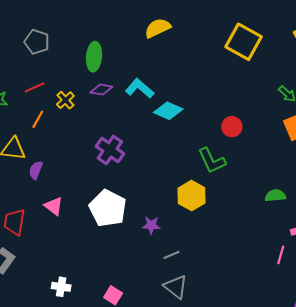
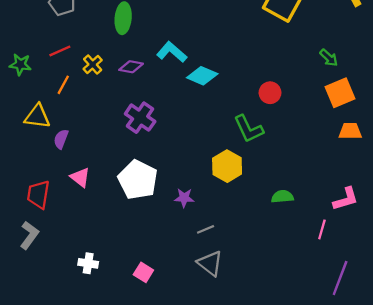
purple diamond: (101, 90) -> (131, 67), moved
green semicircle: (275, 196) -> (282, 197), moved

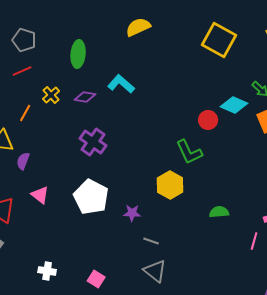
red line: (60, 51) -> (22, 71), moved
cyan diamond: (202, 76) -> (234, 105), moved
gray line: (206, 229) -> (151, 241), turned 42

